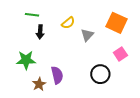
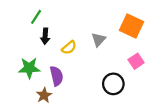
green line: (32, 15) -> (36, 17), turned -64
yellow semicircle: (68, 23) -> (69, 48), moved
purple semicircle: (57, 75) -> (57, 76), moved

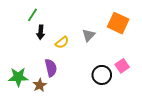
pink square: (136, 61) -> (122, 66), moved
green star: (29, 68) -> (18, 77), moved

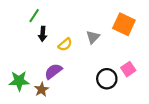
purple semicircle: (51, 68) -> (53, 71), turned -114

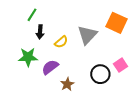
gray triangle: (93, 37) -> (87, 35), size x1.5
green star: (19, 81) -> (28, 57), moved
brown star: (42, 89) -> (67, 84), moved

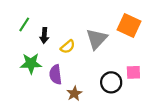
green line: (32, 15) -> (24, 24), moved
pink square: (120, 65) -> (133, 72), turned 32
purple semicircle: (50, 67) -> (55, 75), turned -60

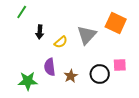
green line: (24, 24) -> (22, 12), moved
green star: (31, 63) -> (28, 81), moved
brown star: (74, 94) -> (71, 76), moved

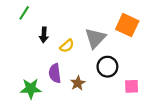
pink square: (120, 65) -> (132, 86), moved
black circle: (100, 74) -> (107, 67), moved

